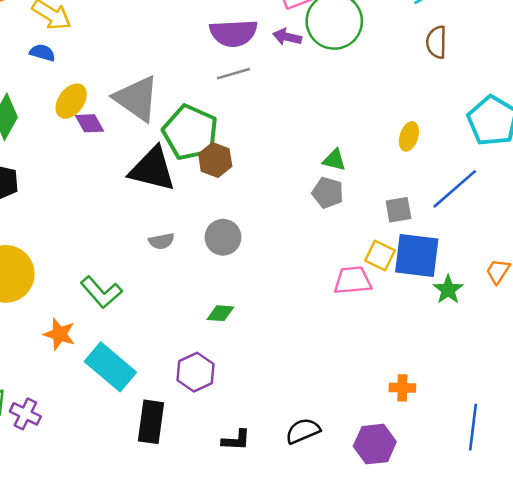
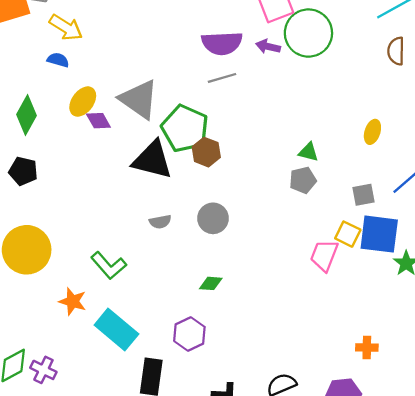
gray pentagon: (328, 193) -> (303, 180), turned -30
pink trapezoid: (353, 280) -> (324, 255), turned -64

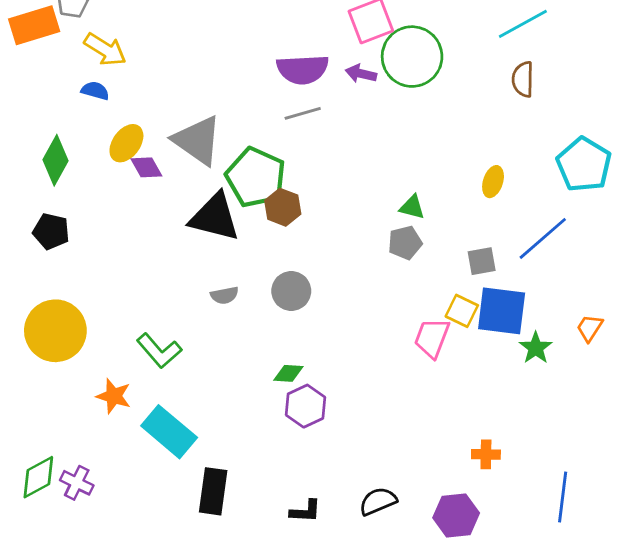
purple hexagon: (189, 334) -> (305, 406), moved

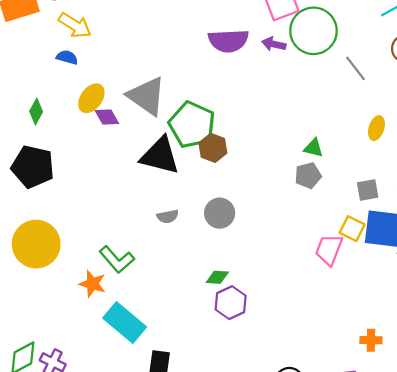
gray line: (303, 113) -> (355, 68), moved, turned 68
green diamond: (55, 160) -> (36, 111), size x0.7
black pentagon: (51, 231) -> (33, 167), size x1.5
orange star: (114, 396) -> (93, 284), moved

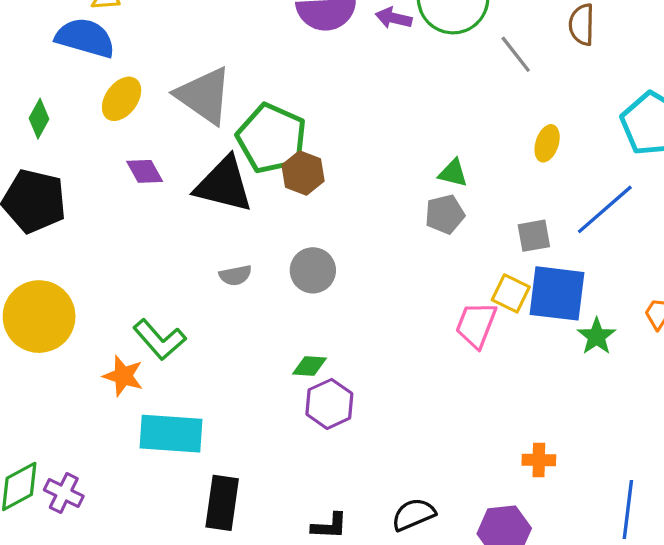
blue semicircle: (67, 57) -> (85, 38), size x1.8
purple diamond: (107, 117) -> (145, 171), moved
cyan rectangle: (125, 323) -> (171, 434), turned -36

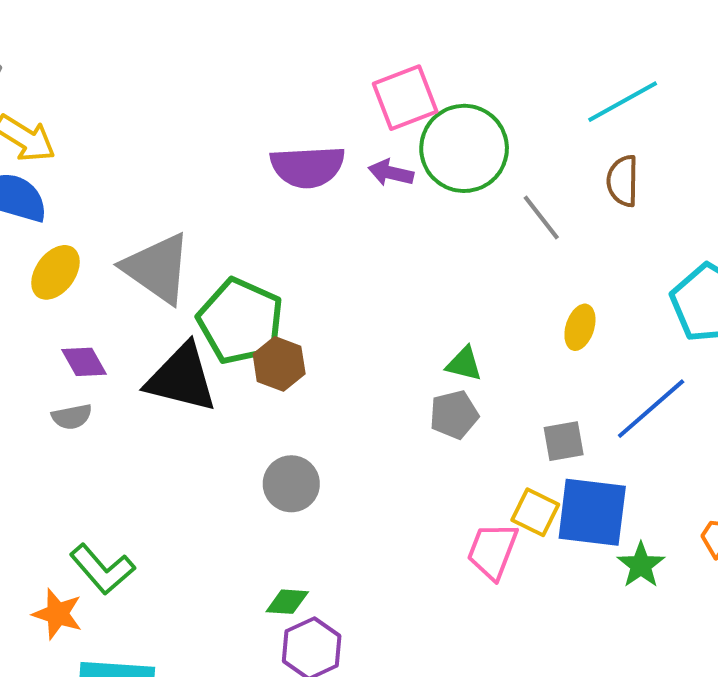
gray semicircle: (235, 275) -> (72, 417), moved

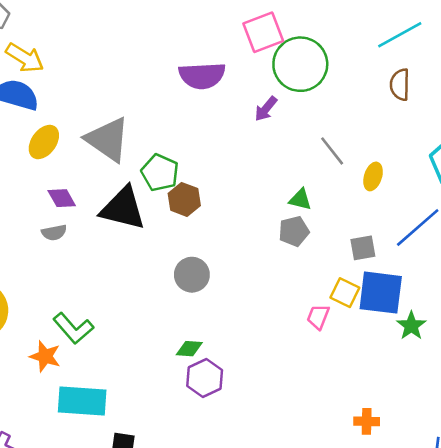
purple arrow: (391, 173) -> (266, 109), moved, turned -64
gray line: (541, 218) -> (332, 151), moved
green pentagon: (240, 321) -> (160, 173), size x0.7
pink trapezoid: (493, 551) -> (318, 317), size x0.7

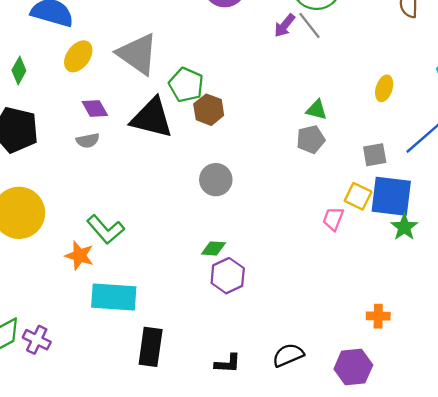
gray line: (332, 151) -> (309, 26), moved
green star: (411, 326) -> (404, 227), moved

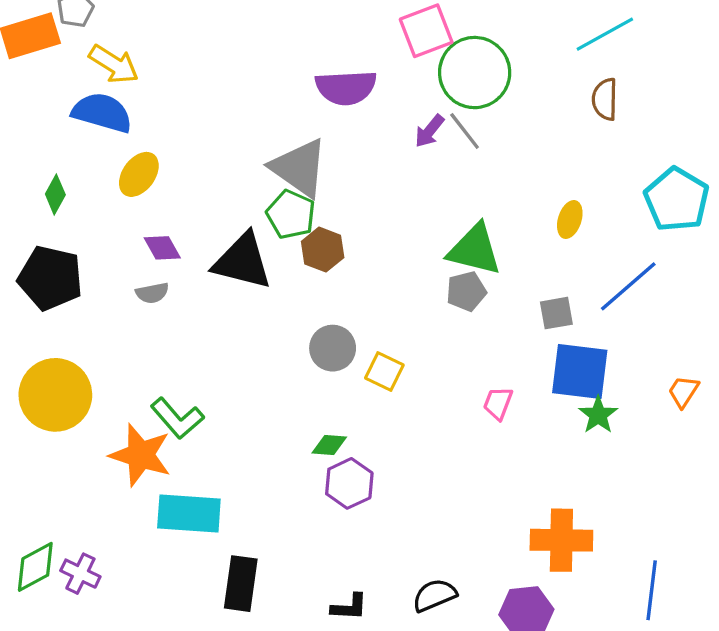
gray triangle: (138, 54) -> (299, 168), moved
green triangle: (317, 110) -> (475, 250), size x1.8
yellow square: (358, 196) -> (384, 371), moved
orange star: (79, 256) -> (141, 455), size x1.5
orange cross: (378, 316) -> (561, 540), size x1.8

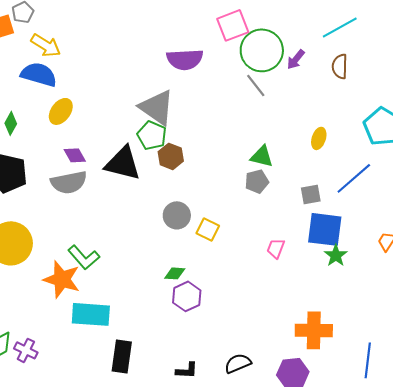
purple arrow: (429, 131) -> (296, 59), moved
green triangle: (475, 250) -> (262, 156), size x0.7
gray semicircle: (152, 293) -> (69, 182), size x1.8

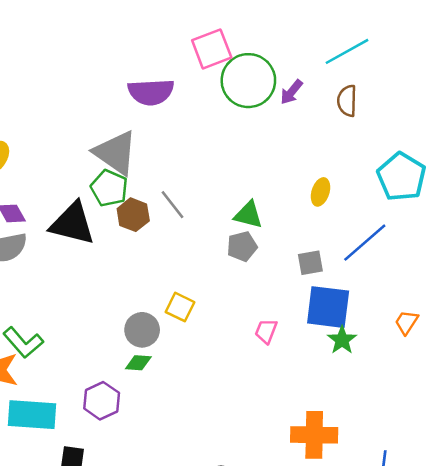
gray line: (256, 85) -> (172, 205), moved
gray circle: (177, 215) -> (142, 330), moved
purple hexagon: (187, 296) -> (102, 401), moved

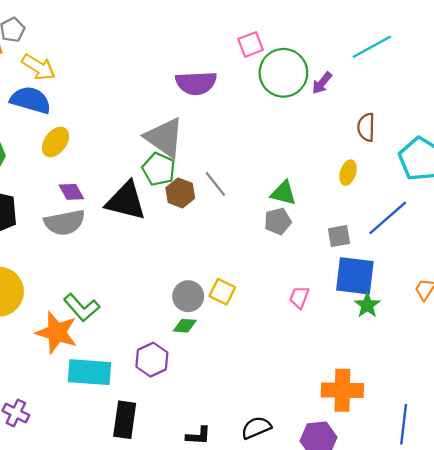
pink square: (212, 49) -> (251, 44), size x0.7
brown semicircle: (347, 101) -> (366, 127), moved
yellow square: (180, 307) -> (222, 292), moved

